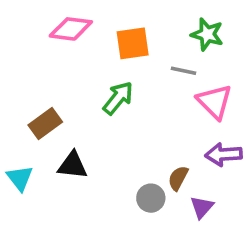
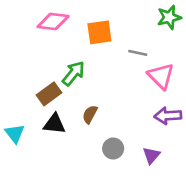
green star: (207, 34) -> (169, 17), moved, turned -30
green arrow: (118, 98) -> (74, 73), moved
brown rectangle: (45, 123) -> (49, 94), moved
brown semicircle: (178, 178) -> (90, 114), moved

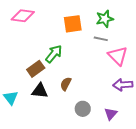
green star: (169, 17) -> (105, 19), moved
pink diamond: (53, 21) -> (23, 16), moved

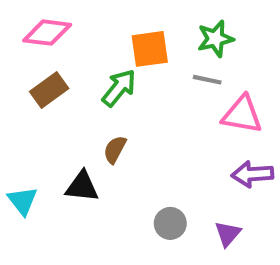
green arrow: (54, 54) -> (119, 88), moved
pink triangle: (118, 56) -> (242, 115), turned -35
brown rectangle: (36, 69) -> (49, 90), moved
brown semicircle: (66, 84) -> (115, 150), moved

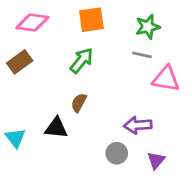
orange square: (150, 49) -> (91, 20), moved
brown rectangle: (49, 90) -> (20, 62), moved
purple arrow: (252, 174) -> (138, 125), moved

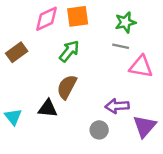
pink diamond: (32, 22) -> (47, 19), moved, turned -32
brown semicircle: (79, 103) -> (67, 87), size x1.5
purple triangle: (156, 160) -> (145, 126), moved, size x1.5

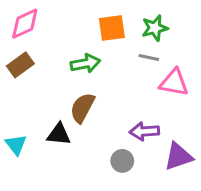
orange square: (78, 16) -> (112, 28), moved
pink diamond: (47, 19) -> (25, 24), moved
green arrow: (69, 51) -> (85, 63), turned 40
purple triangle: (145, 126) -> (178, 156), turned 30

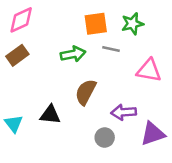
gray line: (149, 58) -> (111, 49), moved
brown semicircle: (82, 108) -> (86, 92), moved

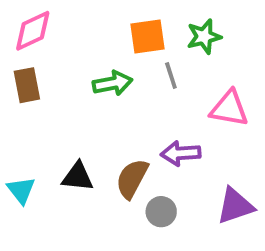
gray line: (111, 49) -> (171, 75), turned 60
brown rectangle: (17, 55) -> (27, 85), turned -65
brown semicircle: (86, 92) -> (132, 179), moved
purple arrow: (124, 112) -> (181, 153), moved

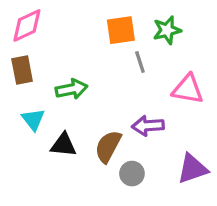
green arrow: (113, 83) -> (71, 89), moved
cyan triangle: (21, 190) -> (33, 119), moved

